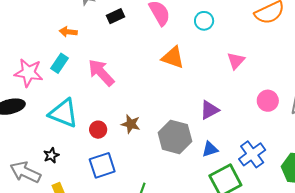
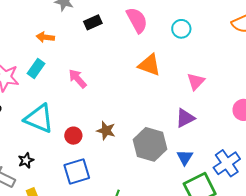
pink triangle: (236, 61) -> (196, 81), moved
pink arrow: (101, 73) -> (78, 79), size x0.7
blue triangle: (210, 149) -> (185, 157), turned -42

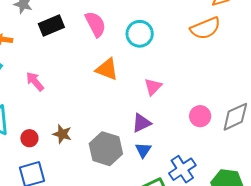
black rectangle: (93, 22) -> (51, 25), size x1.4
cyan circle: (181, 29) -> (140, 34), size x1.4
blue triangle: (185, 157) -> (143, 150), moved

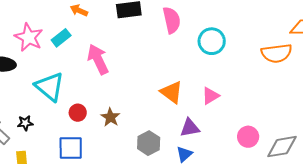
orange triangle: (107, 69) -> (172, 92), moved
pink arrow: (35, 81) -> (98, 59), size x1.4
gray hexagon: (106, 149) -> (149, 143), size x0.7

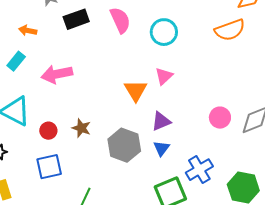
pink arrow: (98, 59) -> (57, 74), turned -64
orange triangle: (172, 92) -> (136, 90), turned 35
pink triangle: (210, 96) -> (164, 76), moved
gray hexagon: (149, 143) -> (124, 145), size x1.4

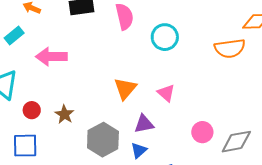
pink triangle: (164, 76) -> (166, 93), moved, turned -48

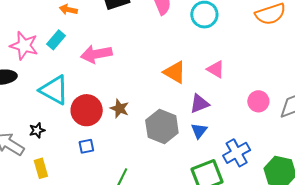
orange triangle: (125, 89) -> (175, 72), turned -30
red circle: (32, 110) -> (87, 110), size x1.8
blue square: (25, 146) -> (86, 146), size x0.6

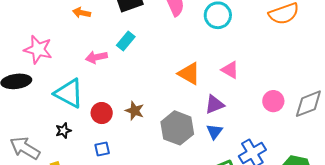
cyan rectangle: (56, 40) -> (126, 41), moved
pink arrow: (96, 54) -> (96, 57), moved, size x0.7
red circle: (87, 110) -> (102, 113), size x0.7
black star: (37, 130) -> (63, 131), moved

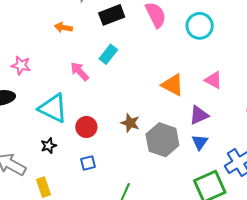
pink star: (38, 50) -> (21, 65), size x0.7
pink arrow: (96, 57) -> (79, 71), turned 60
brown star: (135, 111) -> (130, 123), moved

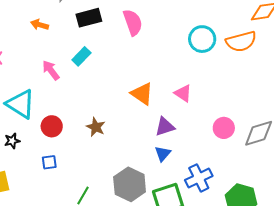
cyan circle: (200, 26) -> (202, 39), moved
gray hexagon: (162, 140) -> (130, 184), moved

